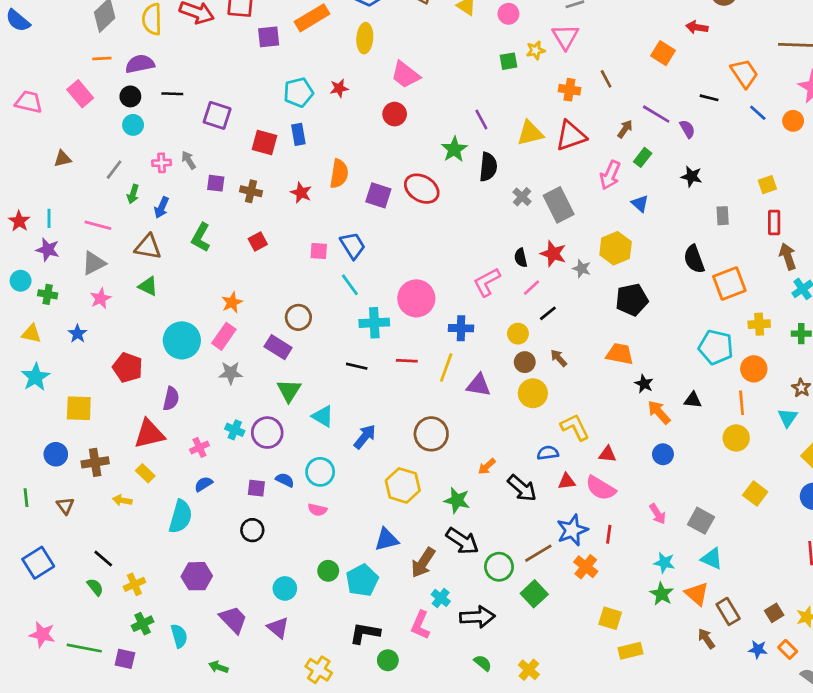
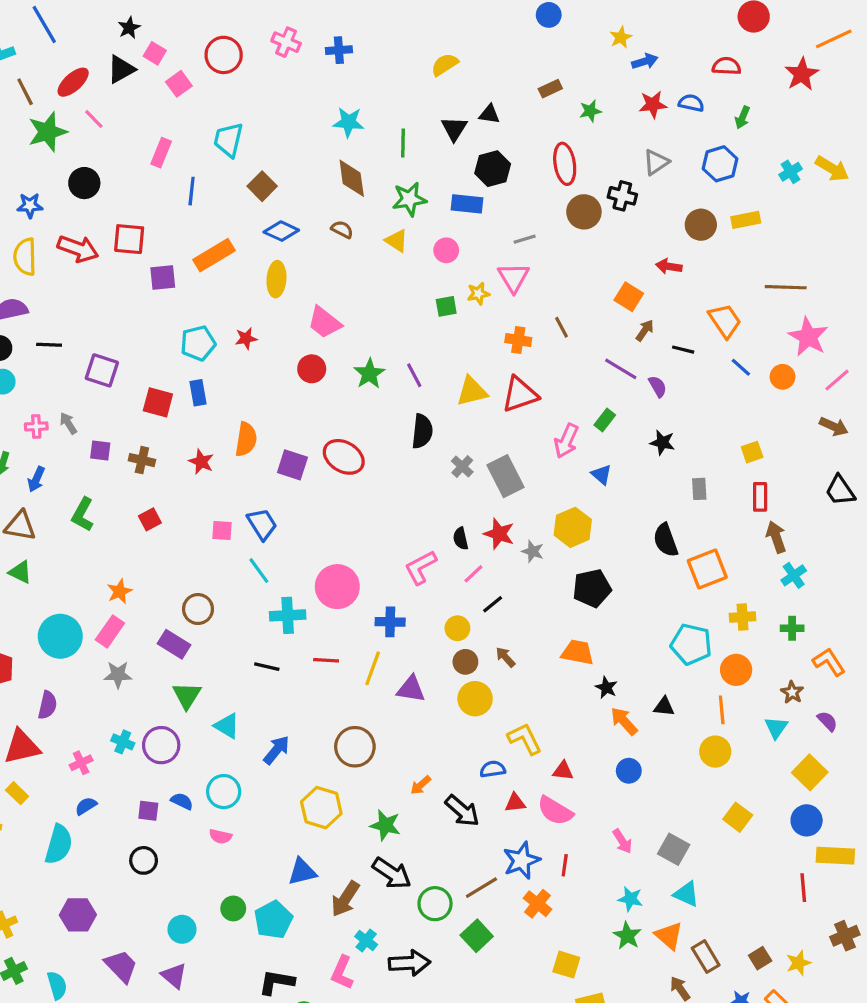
brown arrow: (625, 129) -> (645, 330), moved
green star: (454, 149) -> (369, 374), moved

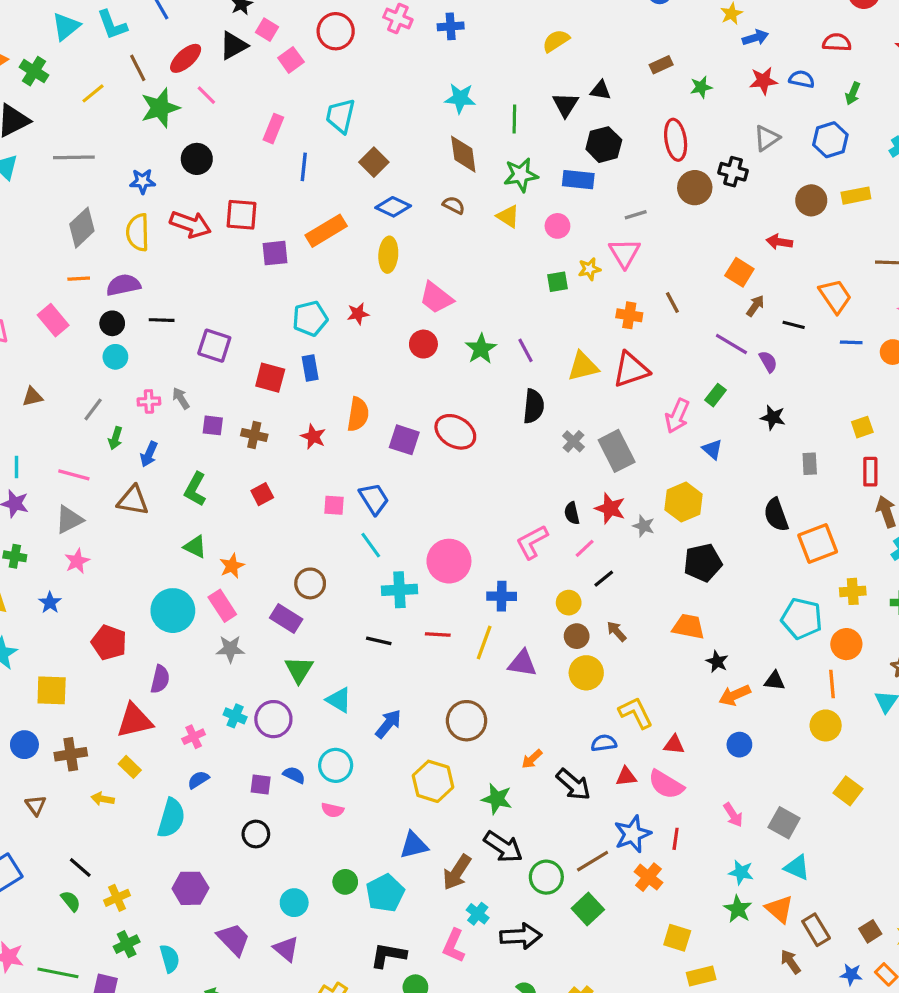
blue line: (741, 367) -> (851, 342), turned -40
green triangle: (20, 572) -> (195, 547), moved
pink rectangle: (110, 631) -> (222, 606), turned -68
orange arrow: (624, 721) -> (735, 695), turned -72

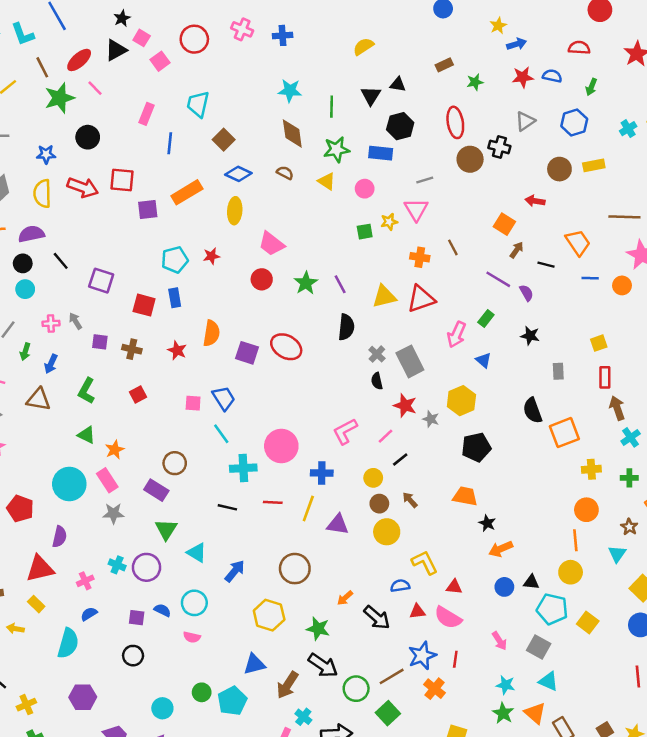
black line: (162, 320) -> (61, 261), turned 48
black semicircle: (572, 513) -> (377, 381), moved
cyan pentagon: (802, 619) -> (552, 609), moved
black triangle: (775, 681) -> (531, 582), moved

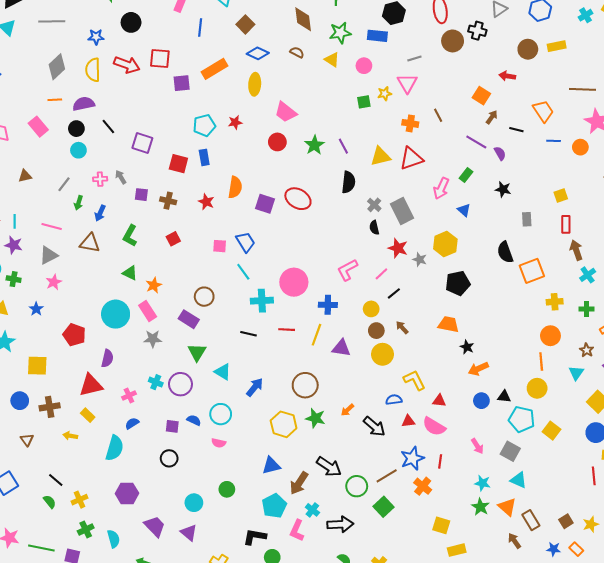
green star: (318, 629) -> (316, 418), moved
cyan pentagon: (232, 701) -> (274, 506), moved

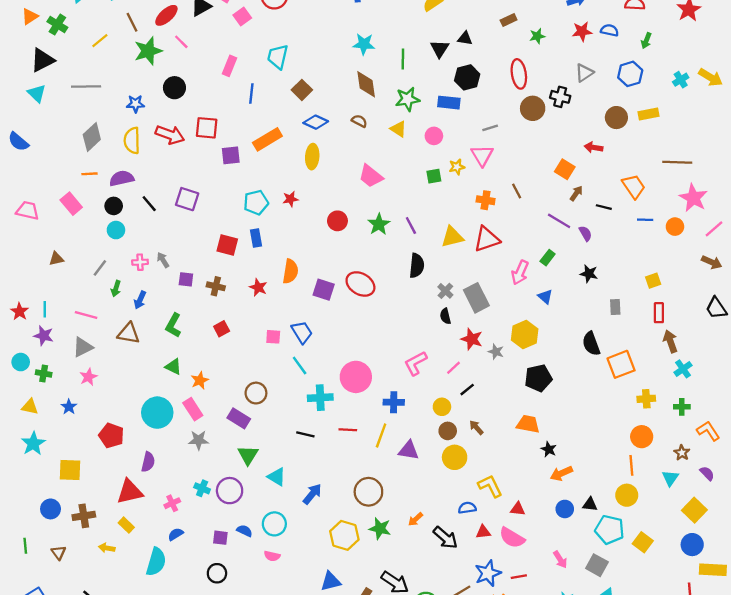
pink trapezoid: (286, 112) -> (371, 176), moved
purple square: (142, 143) -> (187, 199), moved
red line: (440, 461) -> (519, 577), turned 72

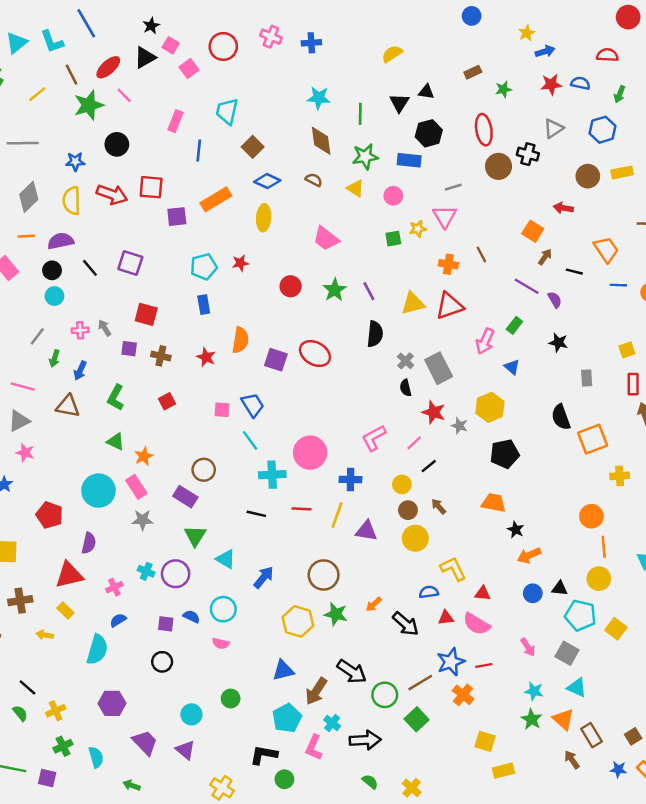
red square: (227, 245) -> (146, 314), moved
pink star: (88, 377) -> (25, 453), turned -30
orange circle: (642, 437) -> (591, 516), moved

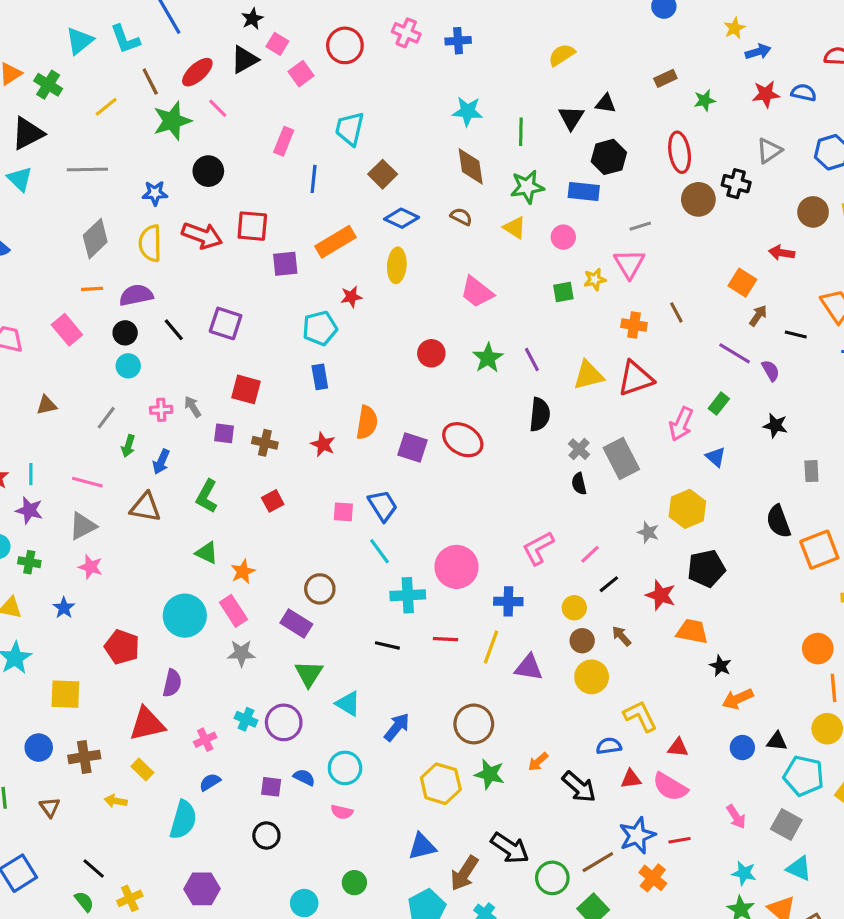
red star: (240, 263) -> (351, 297), moved
red star: (434, 412) -> (661, 595), moved

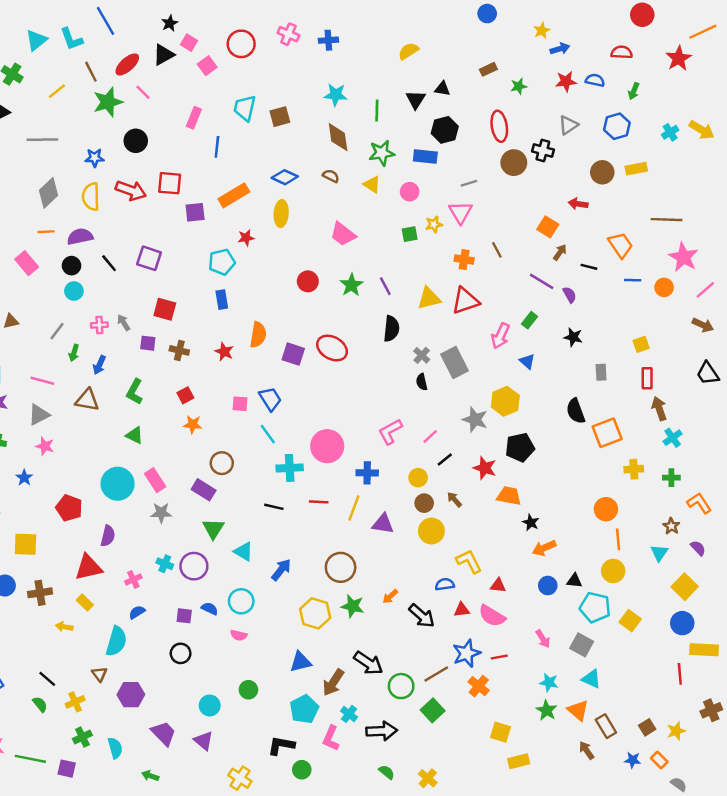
brown square: (383, 174) -> (280, 117), moved, turned 30
gray star: (648, 532) -> (475, 420), size x1.5
orange star: (243, 572) -> (193, 424), moved, turned 30
brown triangle: (50, 807) -> (99, 674), moved

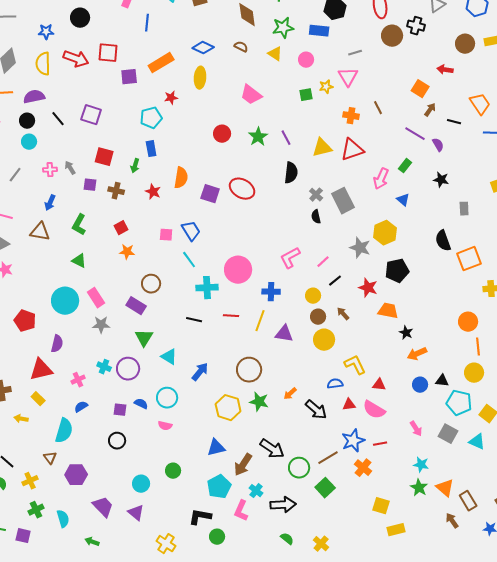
green arrow: (74, 353) -> (135, 166), moved
cyan triangle: (591, 679) -> (477, 442), moved

